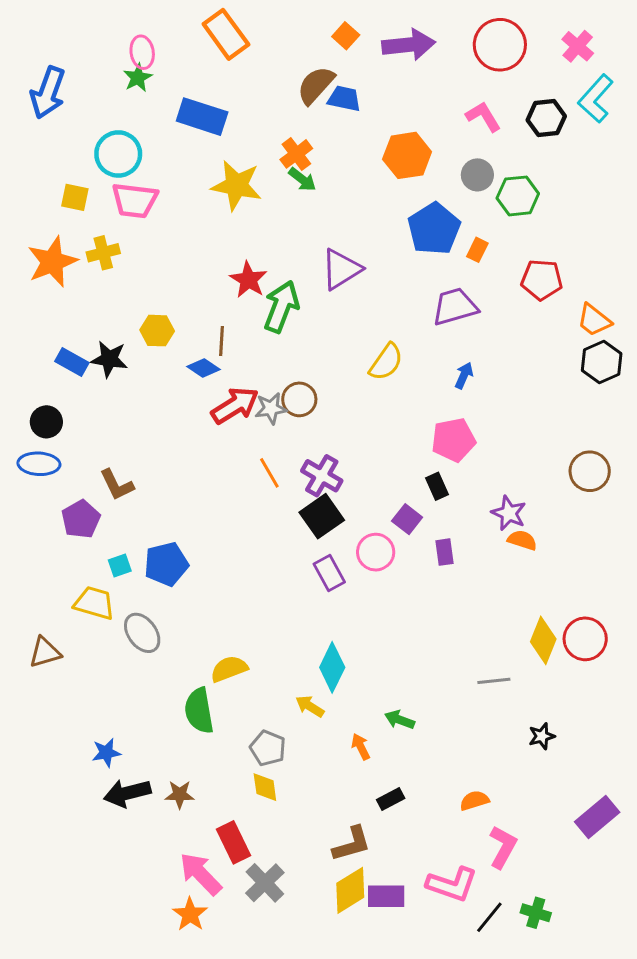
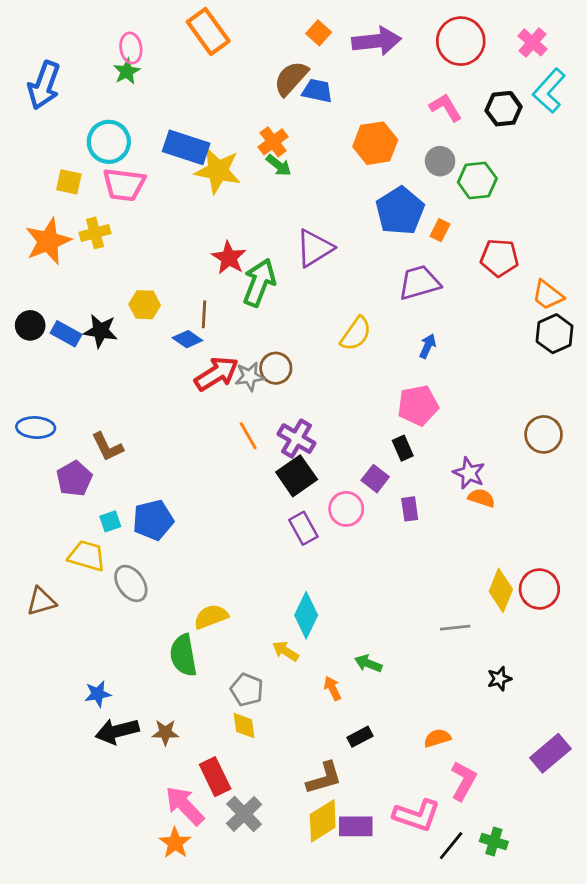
blue rectangle: (202, 117) -> (186, 147), moved
black circle: (46, 422) -> (30, 325), moved

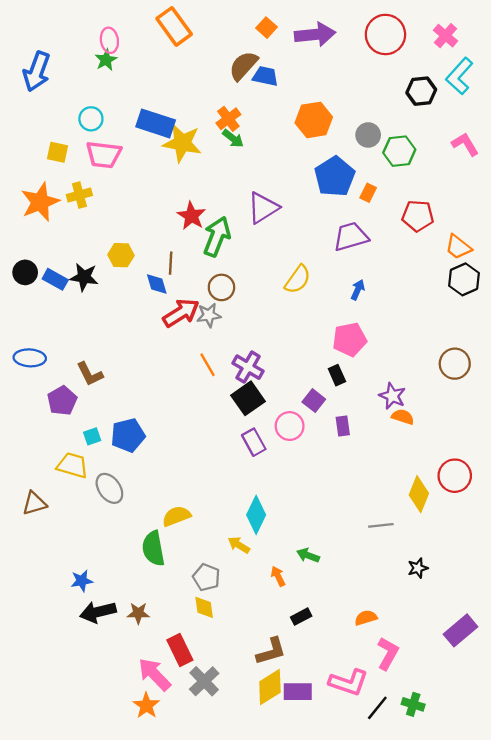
pink L-shape: (446, 107) -> (465, 144), moved
cyan circle: (109, 142) -> (91, 119), size x0.7
blue diamond: (187, 339) -> (157, 284), turned 40
brown circle: (276, 368) -> (221, 287), moved
red circle: (539, 589) -> (455, 476), moved

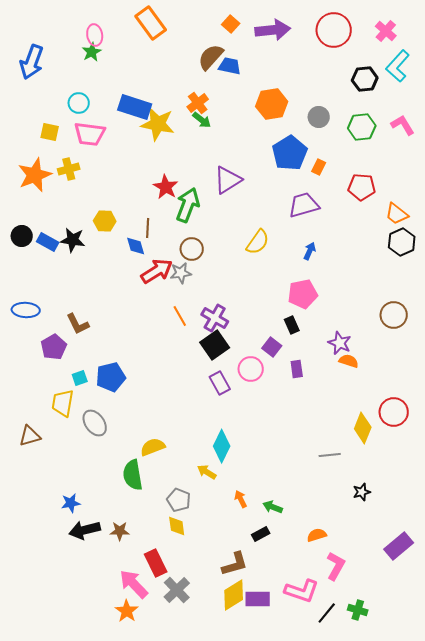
green hexagon: (399, 151) -> (362, 127), moved
yellow trapezoid: (72, 465) -> (63, 403), turned -96
green arrow: (308, 555) -> (273, 507), moved

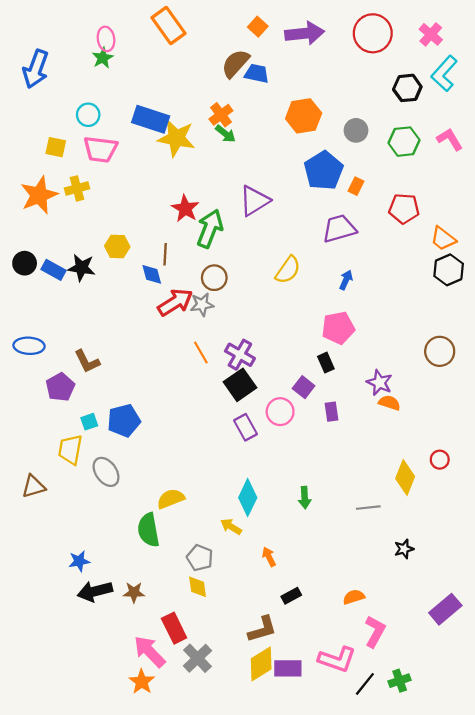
red circle: (394, 412) -> (440, 460), size x0.6
green arrow: (273, 507) -> (305, 498), moved, turned -114
green cross: (358, 610) -> (400, 681), turned -36

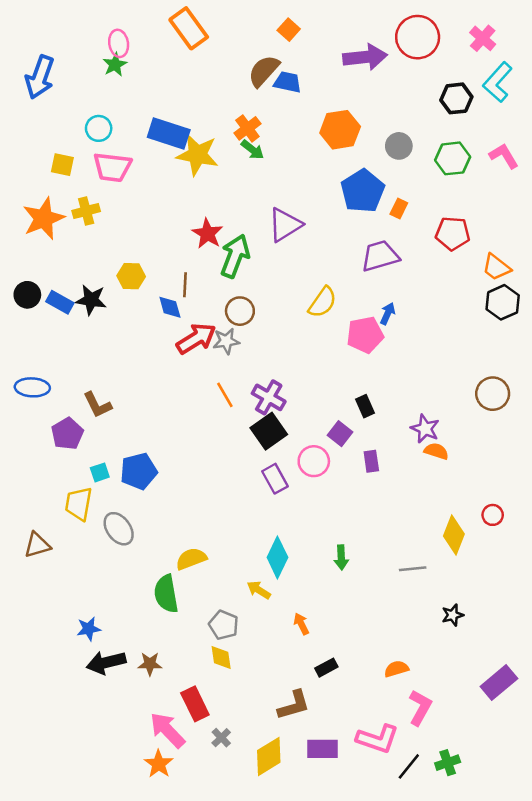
purple arrow: (305, 33) -> (365, 57), moved
pink pentagon: (338, 328) -> (365, 335), moved
gray cross: (198, 658) -> (221, 738), size x0.6
yellow diamond: (261, 664) -> (269, 756), moved

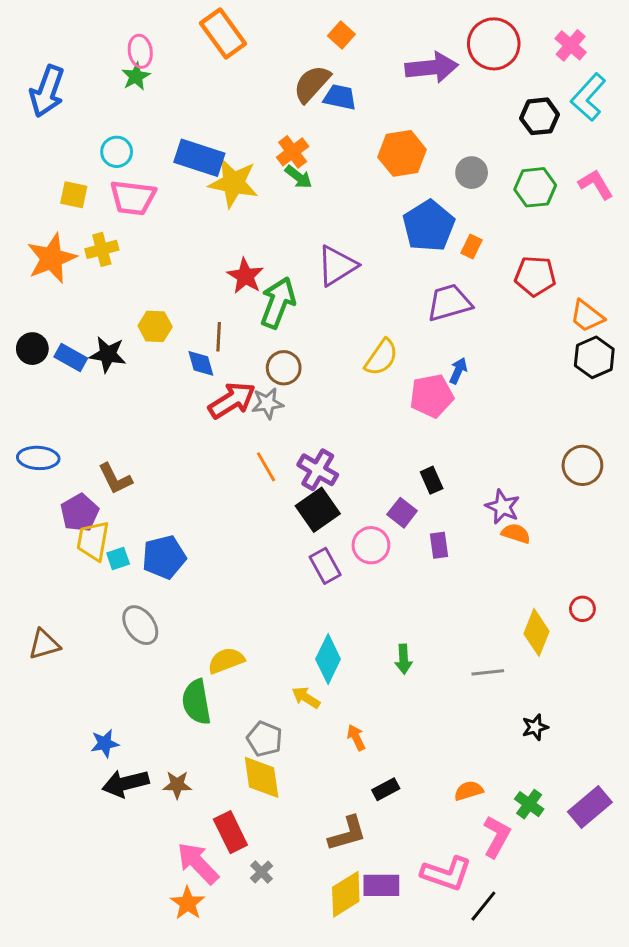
yellow trapezoid: (79, 504) -> (93, 541), moved
yellow diamond: (221, 658) -> (262, 777), size x1.5
yellow diamond: (269, 756) -> (346, 894), moved
green cross: (448, 763) -> (529, 804), moved, turned -35

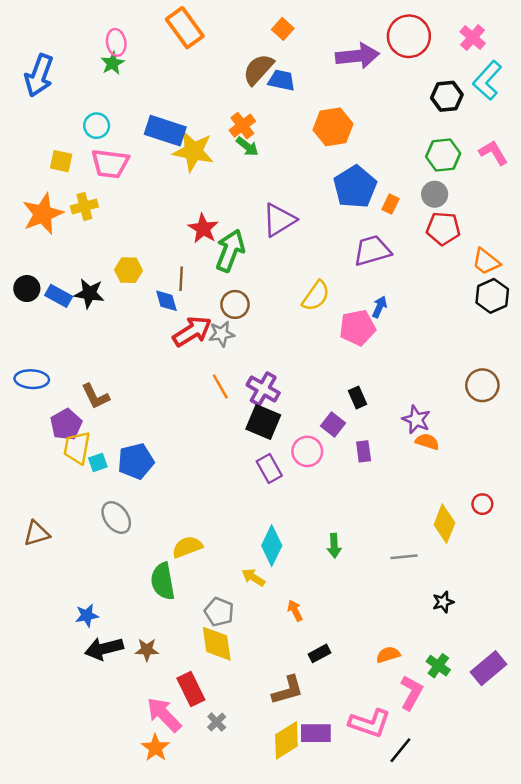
gray circle: (472, 173) -> (435, 194), moved
black square: (318, 510) -> (263, 422), turned -32

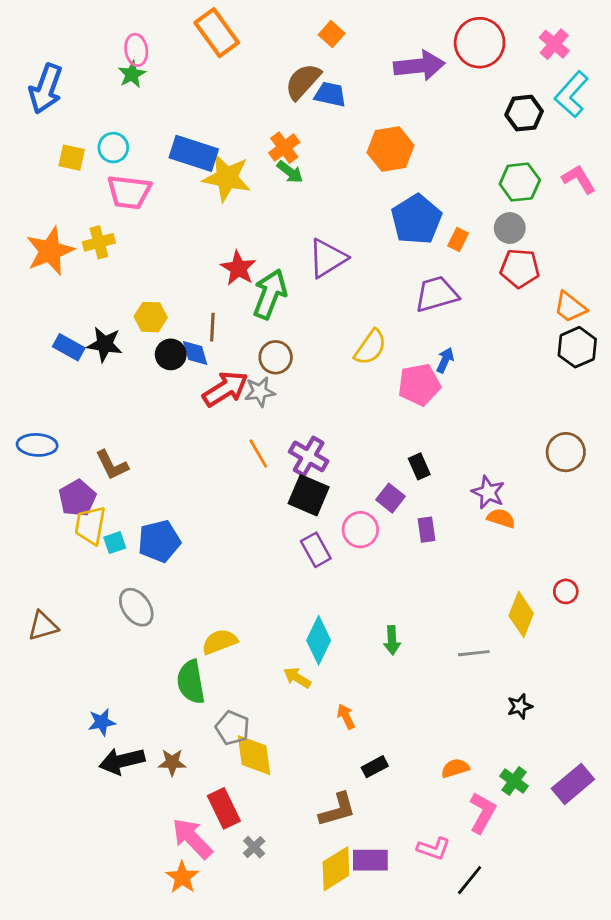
yellow square: (61, 161) -> (72, 158), moved
black circle: (27, 289) -> (171, 354), moved
gray pentagon: (219, 612) -> (232, 728), moved
pink L-shape: (370, 723) -> (434, 849), size x0.7

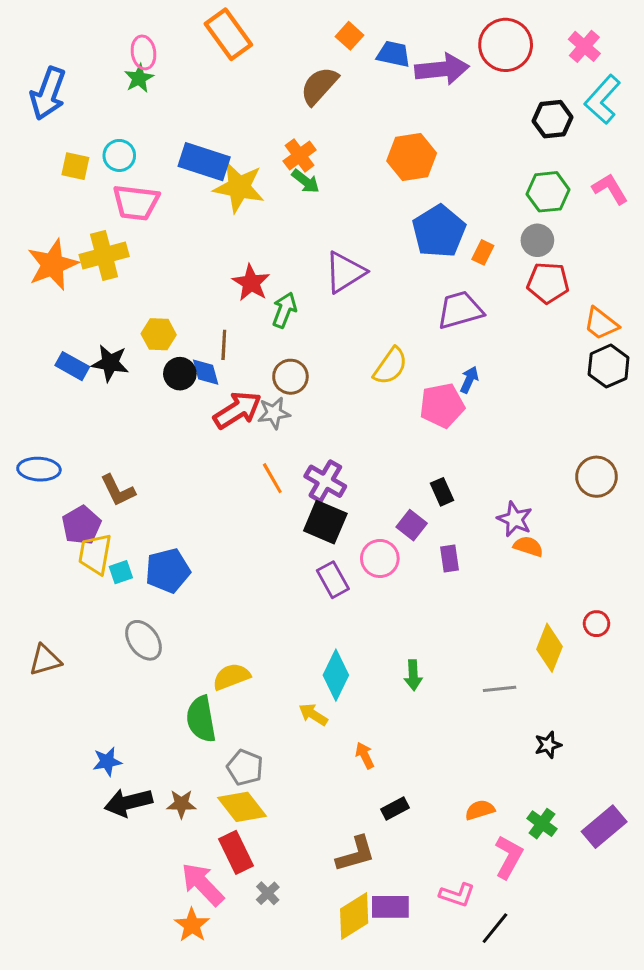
blue trapezoid: (330, 94) -> (393, 54), moved
yellow cross: (99, 242) -> (104, 255), size x1.4
green arrow: (270, 294) -> (284, 310), size x0.7
yellow diamond: (254, 755) -> (242, 807), moved, turned -30

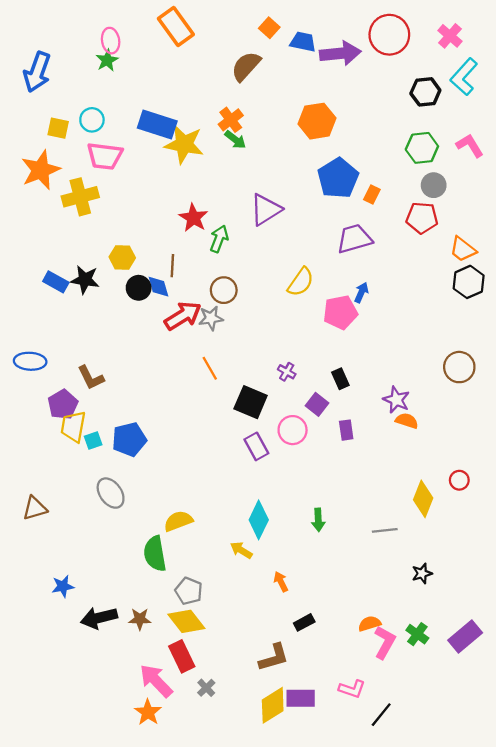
gray circle: (537, 240) -> (434, 185), moved
orange star: (53, 265) -> (41, 170), moved
purple cross: (325, 481) -> (287, 372), moved, size x0.6
blue star: (107, 761) -> (63, 586), moved
pink L-shape: (509, 857) -> (385, 642), moved

